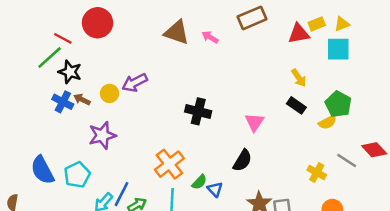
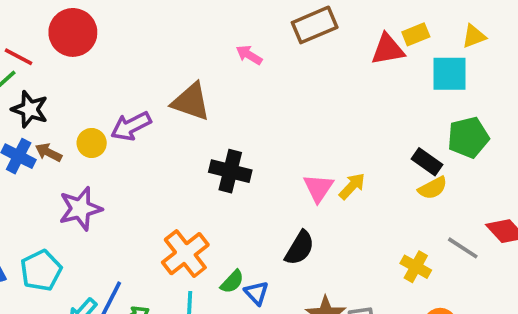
yellow triangle: (342, 24) -> (474, 36), moved
brown triangle: (177, 32) -> (191, 102), moved
yellow arrow: (299, 78) -> (352, 186), moved, turned -102
green pentagon: (338, 104) -> (468, 137), moved, turned 30
black rectangle: (296, 105) -> (427, 162), moved

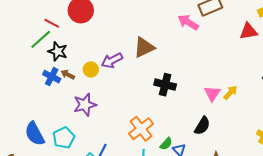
red triangle: (388, 49) -> (248, 31), moved
pink arrow: (249, 55) -> (188, 22), moved, size x1.5
brown triangle: (191, 102) -> (144, 47), turned -45

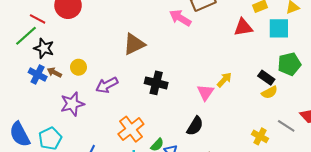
purple arrow: (112, 60) -> (107, 85), moved
yellow arrow: (230, 93) -> (224, 80), moved

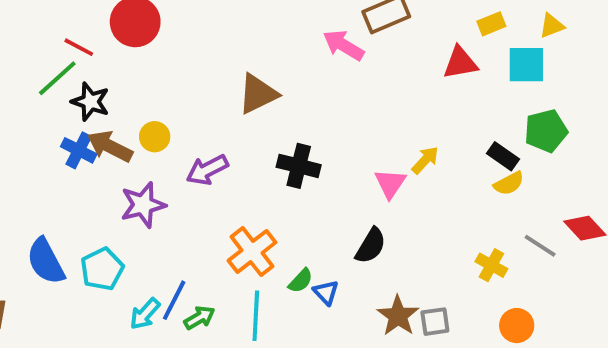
brown arrow: (54, 72) -> (110, 146), size x1.6

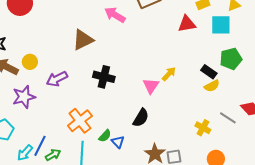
pink arrow: (343, 45) -> (115, 15), moved

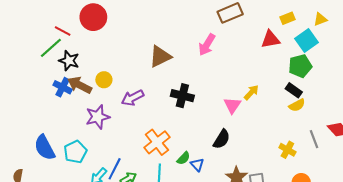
pink arrow: (115, 15) -> (207, 45), moved, turned -90
cyan square: (221, 25) -> (307, 41), turned -35
green pentagon: (231, 59) -> (300, 66), moved
gray line: (228, 118) -> (314, 139), turned 36

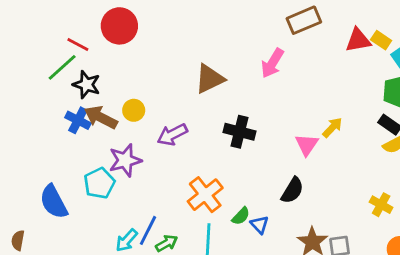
yellow rectangle: (287, 18) -> (381, 40), moved, turned 56
red triangle: (270, 39) -> (358, 40), moved
cyan pentagon: (75, 152) -> (99, 183), moved

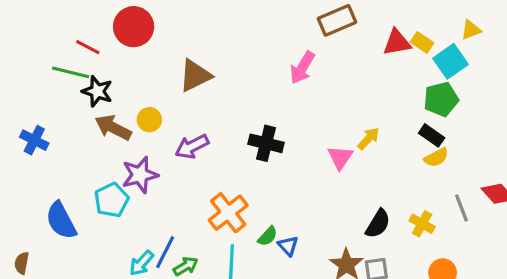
green line: (62, 67) -> (71, 72), turned 56
brown triangle: (209, 79) -> (195, 76), moved
blue cross: (78, 120) -> (34, 140), moved
black semicircle: (292, 190) -> (378, 224), moved

